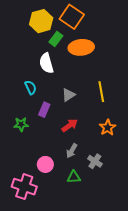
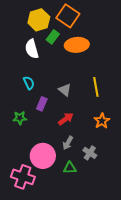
white semicircle: (46, 63) -> (32, 49), moved
gray triangle: (69, 95) -> (65, 90), turned -48
pink circle: (45, 164) -> (43, 156), size x1.6

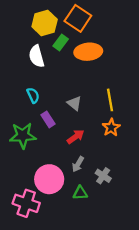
purple rectangle: (42, 104) -> (48, 119), turned -56
green star: (20, 118) -> (23, 136), size x1.6
orange star: (102, 121) -> (111, 127), moved

